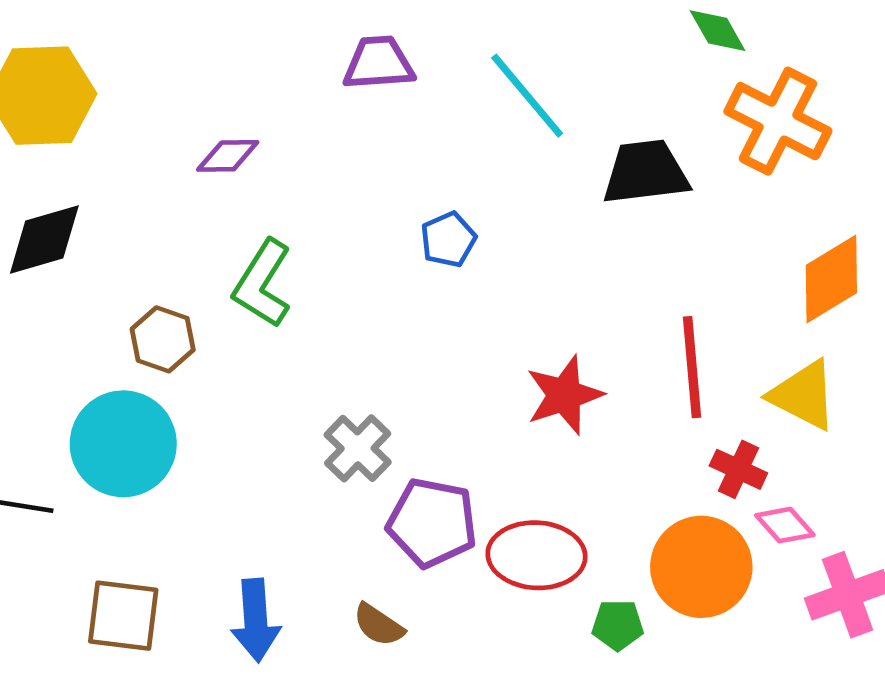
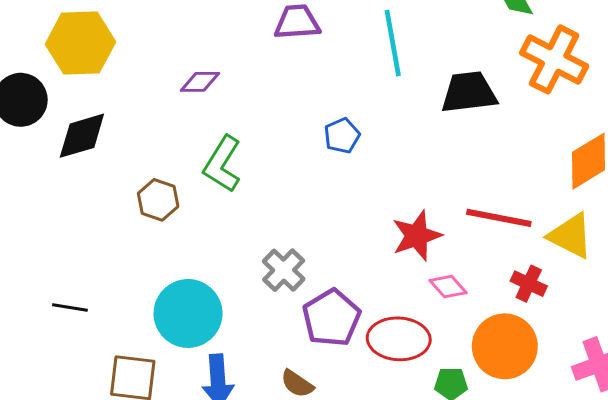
cyan line: (527, 96) -> (393, 43), turned 30
red line: (692, 367) -> (499, 218), turned -74
cyan circle: (123, 444) -> (188, 313), moved
purple pentagon: (432, 523) -> (331, 318), turned 30
pink diamond: (785, 525) -> (448, 287), moved

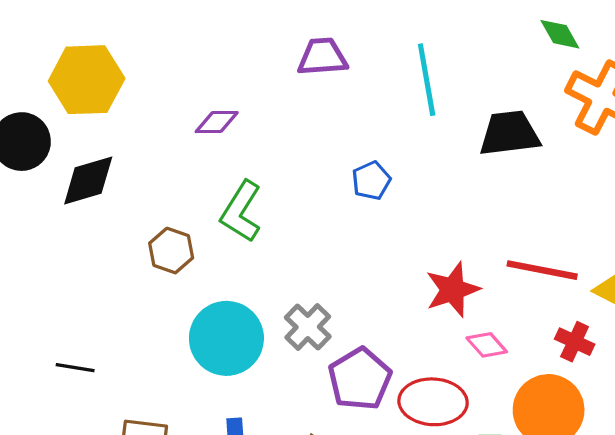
cyan circle: (188, 313) -> (226, 338), moved

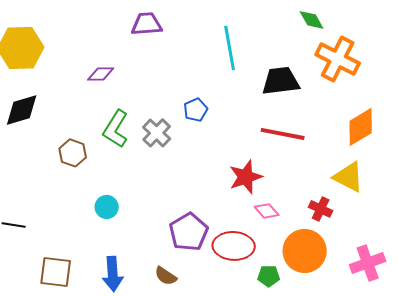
purple trapezoid: (322, 57) -> (147, 24), moved
red line: (542, 270) -> (283, 134), moved
gray cross: (308, 327) -> (157, 133), moved
cyan circle: (226, 338) -> (107, 207), size x0.5

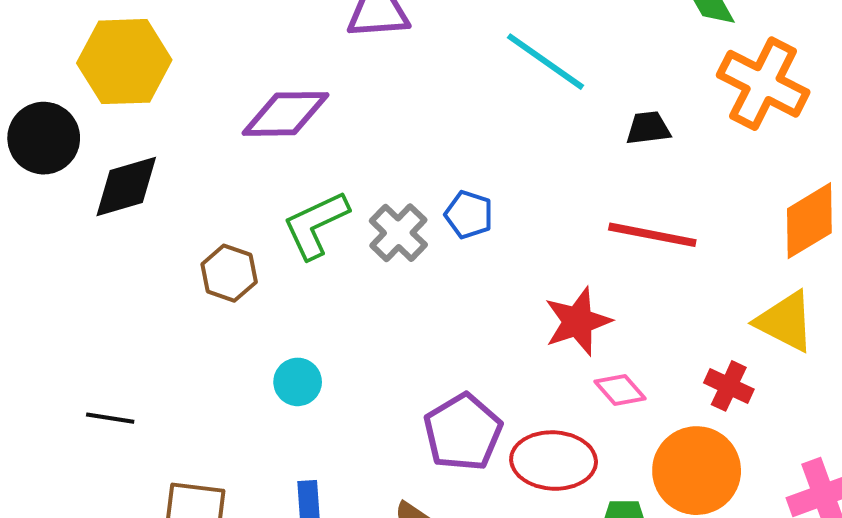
cyan line: (230, 48) -> (545, 62), turned -45
purple diamond: (101, 74) -> (286, 114), size x1.6
black trapezoid: (281, 81) -> (648, 128), size x0.6
blue pentagon: (196, 110) -> (469, 215), moved, turned -30
green L-shape: (116, 129) -> (316, 225), turned 33

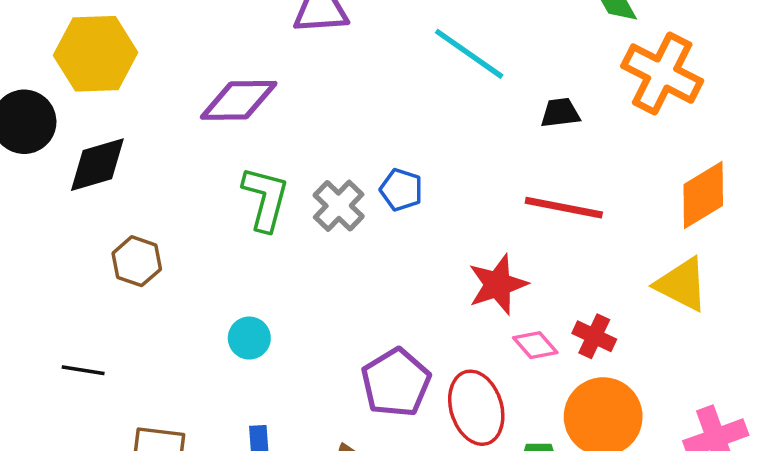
green L-shape: (316, 225) -> (265, 199), turned 130
brown hexagon: (229, 273) -> (137, 261), moved
red cross: (729, 386) -> (594, 336), moved
red ellipse: (554, 461) -> (476, 408), turned 70

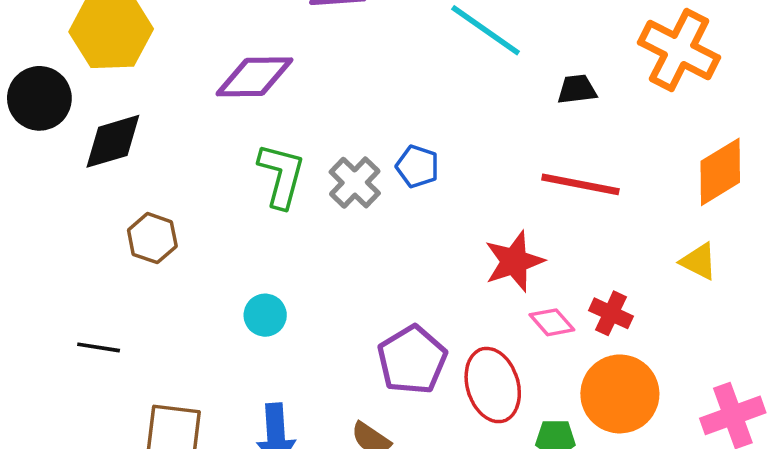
yellow triangle: (682, 284) -> (699, 261), size x0.7

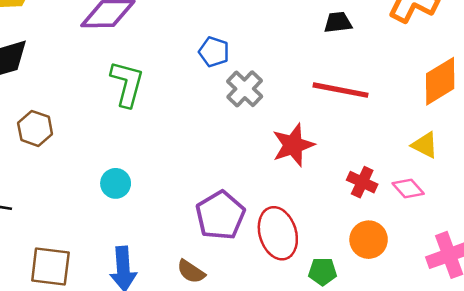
blue pentagon: (417, 166) -> (214, 52), moved
gray cross: (355, 183) -> (245, 89), moved
pink diamond: (552, 322) -> (408, 189), moved
orange circle: (620, 394) -> (369, 240), size x0.7

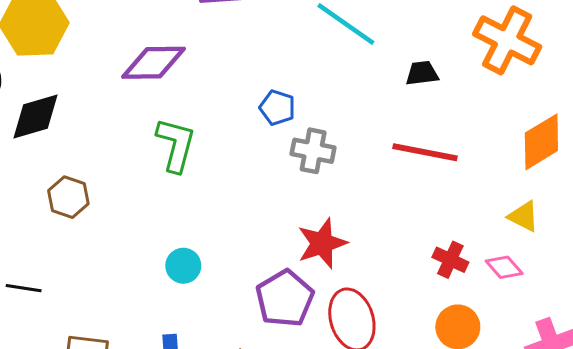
gray cross: (245, 89) -> (313, 151), turned -33
red star: (293, 145) -> (322, 243), moved
cyan circle: (116, 183) -> (183, 266), moved

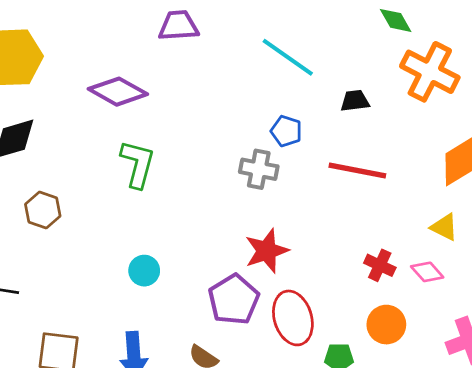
purple diamond: (153, 63) -> (118, 92), turned 30
blue pentagon: (277, 108) -> (286, 131), moved

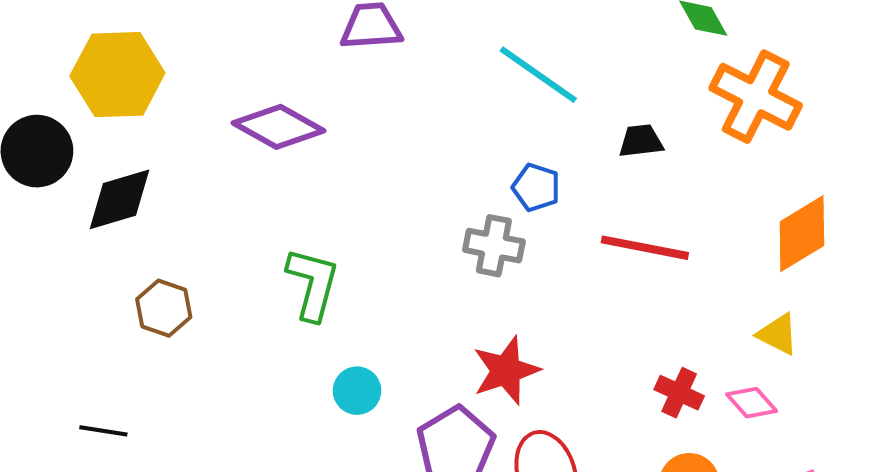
green L-shape: (138, 164) -> (313, 284), moved
cyan circle: (144, 271) -> (357, 391), moved

